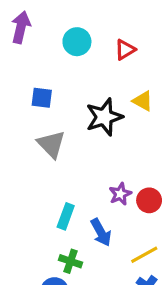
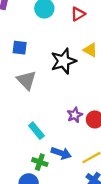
cyan rectangle: (66, 216) -> (36, 131), turned -60
blue arrow: (101, 232) -> (61, 153), moved, turned -42

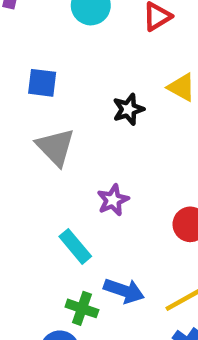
black star: (63, 61) -> (128, 109), size x0.6
purple star: (75, 115) -> (113, 200), moved

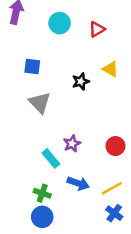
purple star: (113, 200) -> (72, 144), moved
green cross: (82, 308) -> (42, 193), moved

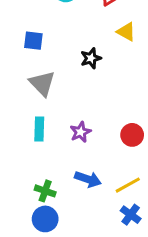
yellow triangle: (110, 69) -> (126, 32), moved
cyan rectangle: (51, 158) -> (39, 129), moved, turned 42

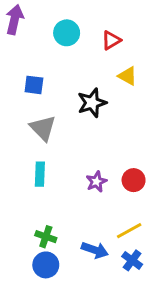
black star: (91, 58) -> (92, 103), size x1.4
purple star: (81, 132) -> (96, 182), moved
blue arrow: (88, 179) -> (95, 250), moved

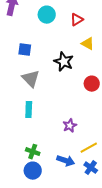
black star: (92, 103) -> (64, 62), turned -30
red circle: (134, 180) -> (92, 84), moved
purple star: (96, 182) -> (70, 126), moved

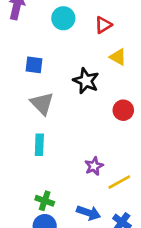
yellow line: (89, 148) -> (119, 182), moved

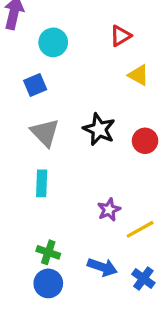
cyan circle: (63, 18) -> (53, 42), moved
blue square: (34, 65) -> (35, 85), turned -30
black star: (86, 81) -> (99, 129), moved

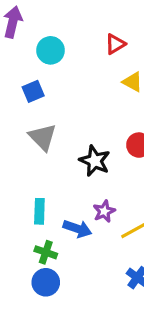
black star: (99, 129) -> (95, 161), moved
cyan rectangle: (42, 183) -> (39, 211), moved
blue arrow: (102, 267) -> (77, 229), moved

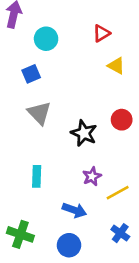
blue arrow: (77, 229) -> (74, 210), moved
green cross: (46, 252) -> (20, 234), moved, size x1.4
blue circle: (46, 282) -> (69, 245), moved

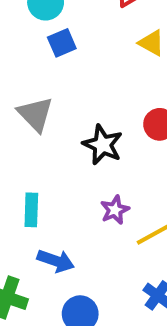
blue square: (31, 74) -> (62, 43), moved
blue arrow: (74, 210) -> (56, 261), moved

